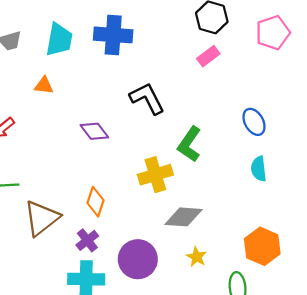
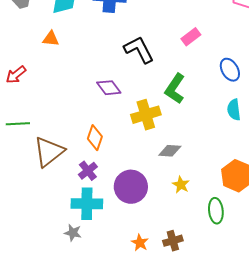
pink rectangle: (208, 56) -> (191, 37), moved
purple diamond: (94, 131) -> (109, 88), moved
gray diamond: (184, 217) -> (170, 151), size x0.7

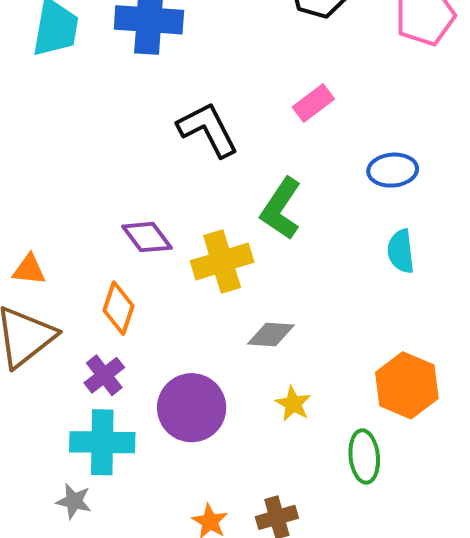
orange triangle: (51, 39) -> (29, 270), moved
blue ellipse: (230, 70) -> (393, 170), turned -65
purple diamond: (109, 88) -> (147, 237), moved

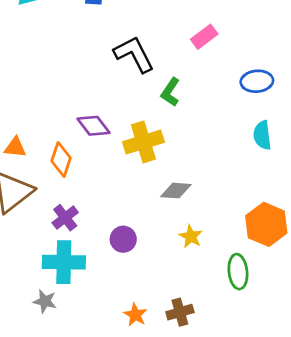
green L-shape: (281, 209) -> (170, 92), moved, size x0.7
orange diamond: (118, 308) -> (61, 160), moved
purple circle: (192, 408) -> (123, 239), size x0.6

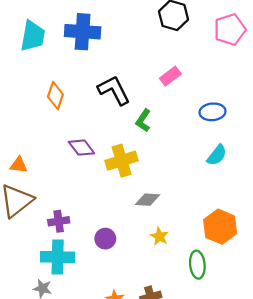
cyan semicircle: (262, 135) -> (217, 155), turned -135
orange diamond: (61, 160) -> (55, 96), moved
purple cross: (65, 218) -> (59, 221), turned 30

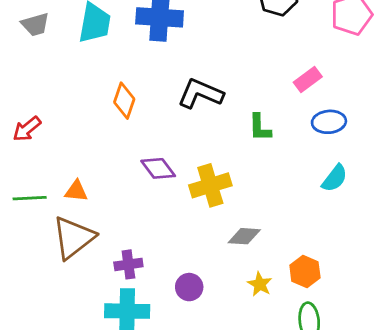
pink rectangle: (170, 76) -> (308, 79), moved
black L-shape: (114, 90) -> (200, 94), turned -40
green L-shape: (143, 121) -> (260, 127), moved, turned -35
orange hexagon: (220, 227) -> (305, 271), moved, size x0.7

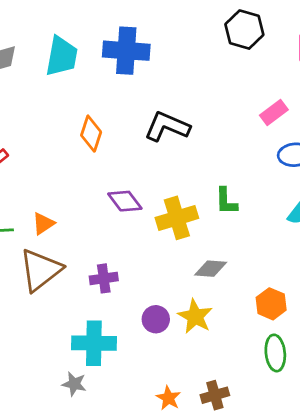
green L-shape: (260, 127) -> (226, 201), moved
orange triangle: (76, 191) -> (43, 224), turned -40
purple cross: (128, 264) -> (104, 278), moved
yellow star: (260, 284) -> (195, 316), moved, size x1.4

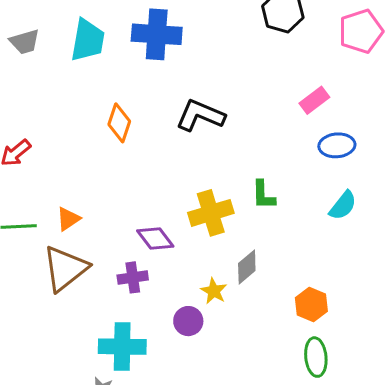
purple diamond: (125, 201) -> (155, 238), moved
gray diamond: (211, 269) -> (247, 267), turned -44
yellow star: (195, 316) -> (214, 291), moved, size x0.7

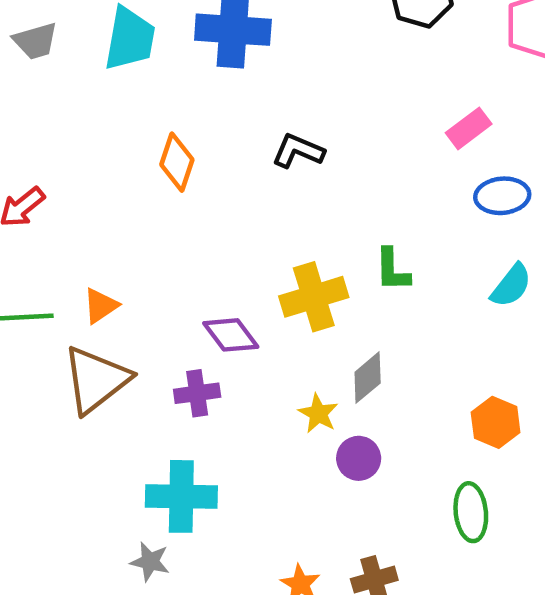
black L-shape: (200, 115) -> (298, 151), size x0.7
orange hexagon: (311, 305) -> (496, 422), moved
purple circle: (188, 321) -> (359, 458), moved

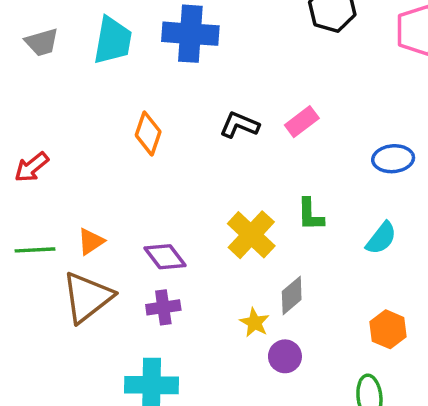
pink rectangle: (469, 128) -> (302, 122), moved
cyan semicircle: (511, 286) -> (381, 238), moved
yellow cross: (314, 297) -> (251, 235), turned -30
purple diamond: (231, 335) -> (165, 257), moved

